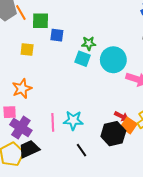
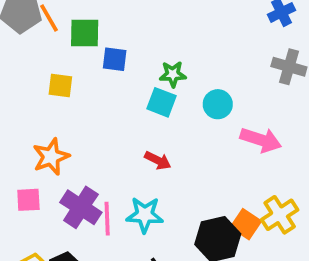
cyan circle: (113, 60) -> (218, 104), size x0.6
red arrow: (122, 116) -> (158, 160), moved
purple cross: (21, 128) -> (81, 207), moved

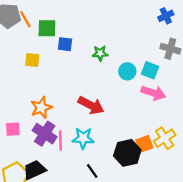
cyan square: (162, 102) -> (150, 70), moved
orange star: (51, 157) -> (41, 108), moved
red arrow: (158, 160) -> (91, 105), size x1.6
orange square: (246, 224) -> (144, 144), turned 36

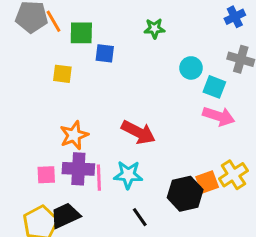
green star: (100, 53) -> (154, 28), moved
cyan circle: (127, 71) -> (191, 68), moved
pink square: (13, 129) -> (46, 175), moved
purple cross: (45, 134) -> (78, 169), turned -30

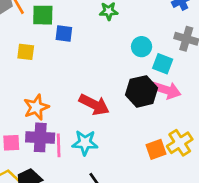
black hexagon: (185, 194) -> (142, 91), moved

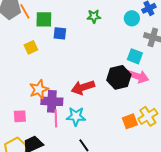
cyan circle: (142, 47) -> (132, 18), moved
yellow square: (26, 52) -> (31, 47), turned -32
red arrow: (94, 105) -> (83, 87), turned 135
purple cross: (40, 137) -> (52, 101), moved

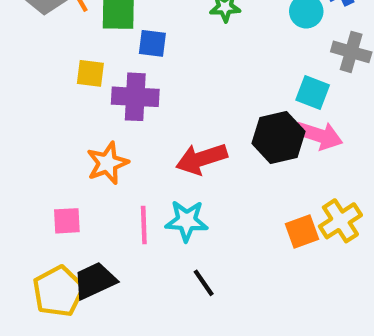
yellow square: (31, 47) -> (90, 73), turned 32
purple cross: (52, 101) -> (135, 97), moved

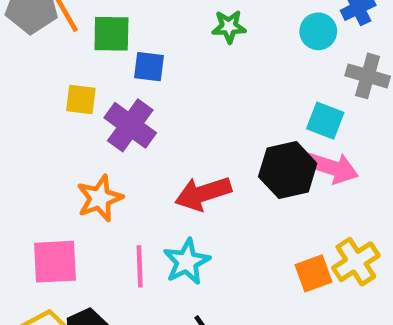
purple cross: (135, 97) -> (130, 125), turned 33
pink square: (67, 221) -> (55, 262), size x1.5
cyan star: (187, 221) -> (187, 262), turned -30

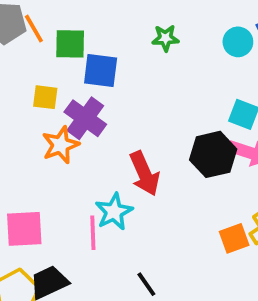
blue square: (149, 67) -> (101, 71), size x1.4
red arrow: (203, 194) -> (144, 174), turned -96
orange star: (100, 198) -> (61, 145), moved
cyan star: (187, 262) -> (114, 212), moved

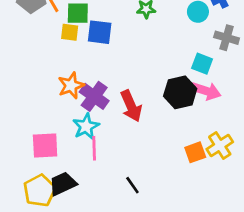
yellow square: (45, 97) -> (70, 32), moved
purple cross: (85, 118) -> (94, 96), moved
cyan star: (114, 212) -> (86, 126), moved

